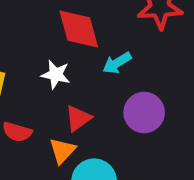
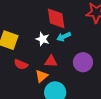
cyan arrow: (117, 63) -> (64, 37), moved
red triangle: (78, 118) -> (51, 61), turned 32

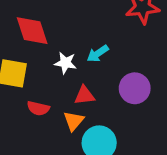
red diamond: (56, 18) -> (32, 31), moved

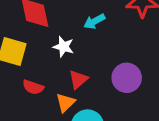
cyan arrow: (98, 53) -> (94, 21), moved
red triangle: (84, 95) -> (78, 79), turned -40

